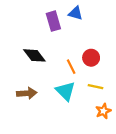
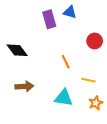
black diamond: (34, 55) -> (17, 50), moved
red circle: (91, 58) -> (95, 41), moved
cyan triangle: (66, 91) -> (64, 98), moved, turned -36

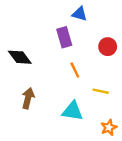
purple rectangle: (49, 19) -> (64, 37), moved
brown arrow: (24, 86) -> (28, 98), turned -72
orange star: (96, 103) -> (109, 127), moved

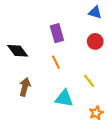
blue triangle: (80, 14) -> (95, 12), moved
orange line: (75, 70) -> (56, 62), moved
yellow line: (101, 91) -> (89, 81), turned 40

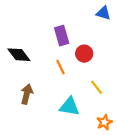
red circle: (95, 41) -> (84, 54), moved

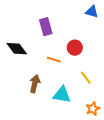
purple rectangle: (62, 36) -> (46, 27), moved
orange line: (61, 67) -> (54, 60), turned -48
brown arrow: (27, 94) -> (35, 84), moved

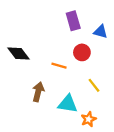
blue triangle: (92, 12) -> (101, 32), moved
purple rectangle: (46, 27) -> (73, 21), moved
orange star: (93, 109) -> (89, 119), moved

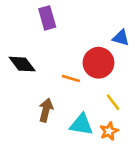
purple rectangle: (73, 21) -> (47, 18), moved
red circle: (82, 52) -> (98, 63), size x1.5
orange star: (89, 119) -> (109, 131), moved

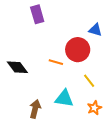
black diamond: (22, 64) -> (17, 67), moved
brown arrow: (46, 110) -> (35, 109), moved
orange star: (109, 131) -> (94, 108), moved

